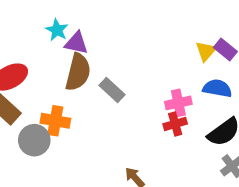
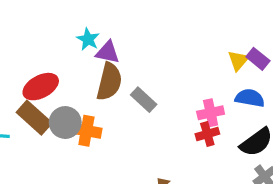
gray circle: (34, 140) -> (65, 123), moved

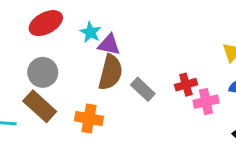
red ellipse: (41, 87) -> (46, 23), moved
gray circle: (65, 123) -> (43, 72), moved
red cross: (207, 134) -> (186, 85), moved

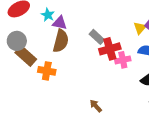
red cross: (186, 85) -> (110, 49), size x1.5
gray rectangle: (143, 89) -> (97, 37), moved
brown rectangle: (40, 106) -> (26, 56), moved

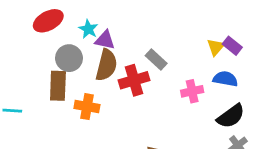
gray circle: (17, 41) -> (69, 58), moved
red cross: (110, 49) -> (134, 80), moved
brown rectangle: (26, 56) -> (58, 86), turned 50

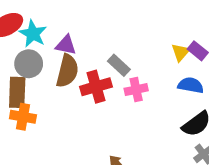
cyan star: (88, 29) -> (33, 34), moved, size x1.4
pink cross: (192, 91) -> (136, 90), moved
orange cross: (87, 107) -> (23, 117), moved

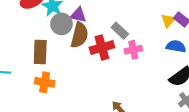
gray circle: (29, 64) -> (61, 24), moved
orange cross: (23, 117) -> (45, 82), moved

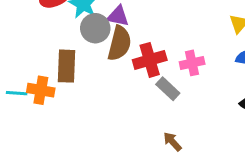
gray rectangle: (120, 31) -> (168, 89), moved
orange cross: (45, 82) -> (41, 90), moved

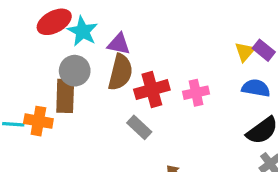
gray circle: (95, 28) -> (75, 71), moved
gray rectangle: (168, 89) -> (139, 127), moved

